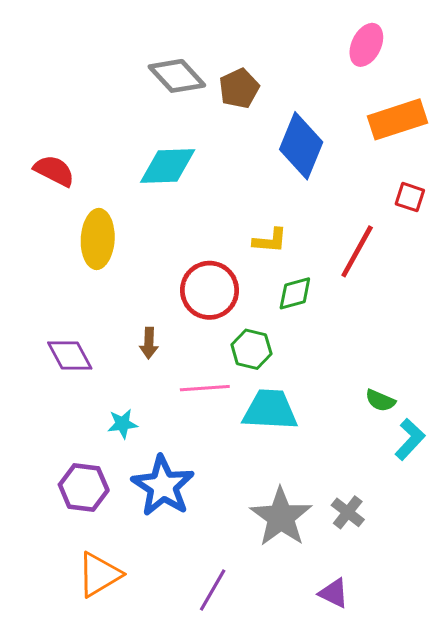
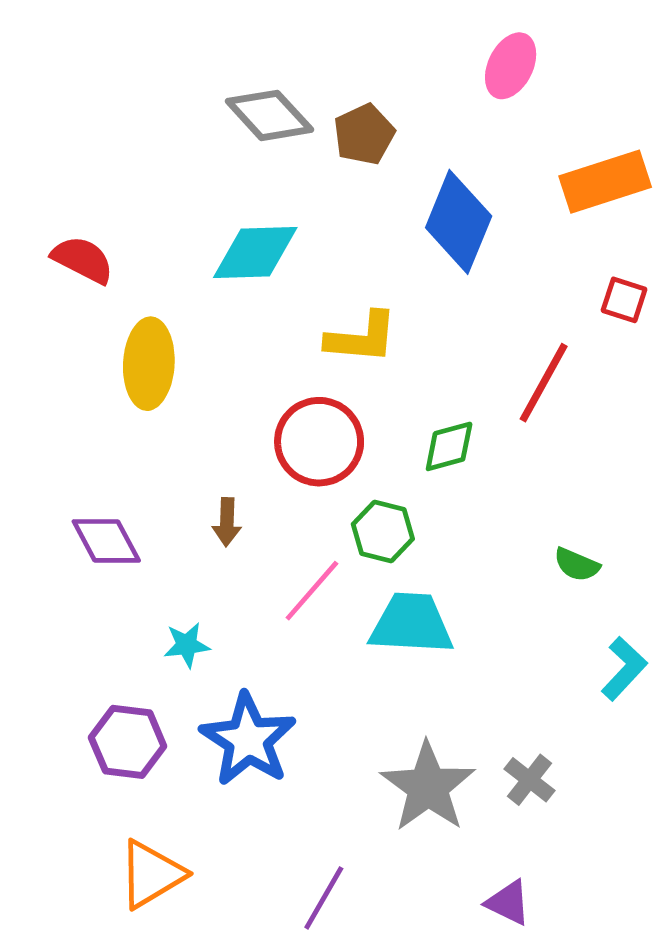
pink ellipse: (366, 45) -> (511, 66), moved
yellow L-shape: (270, 241) -> (362, 338), moved, size x1.4
pink line: (205, 388) -> (312, 591), turned -45
green semicircle: (380, 401) -> (577, 565), moved

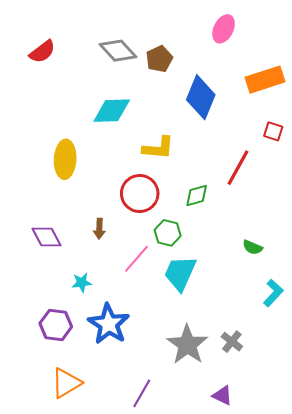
red semicircle: (83, 260) -> (42, 52), moved, turned 116
cyan trapezoid: (411, 624) -> (180, 273), turned -69

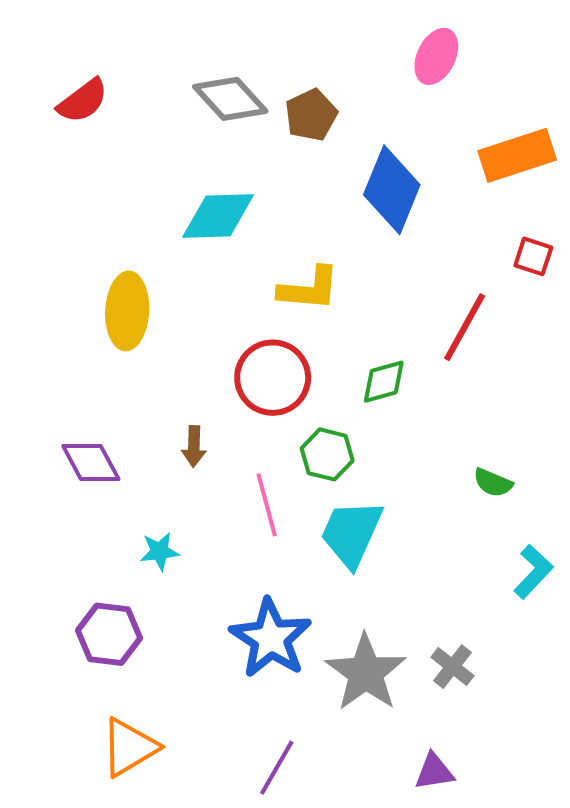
pink line: (137, 259) -> (267, 505), turned -56
blue star: (109, 324) -> (271, 638), moved
purple triangle: (223, 395) -> (434, 772), turned -35

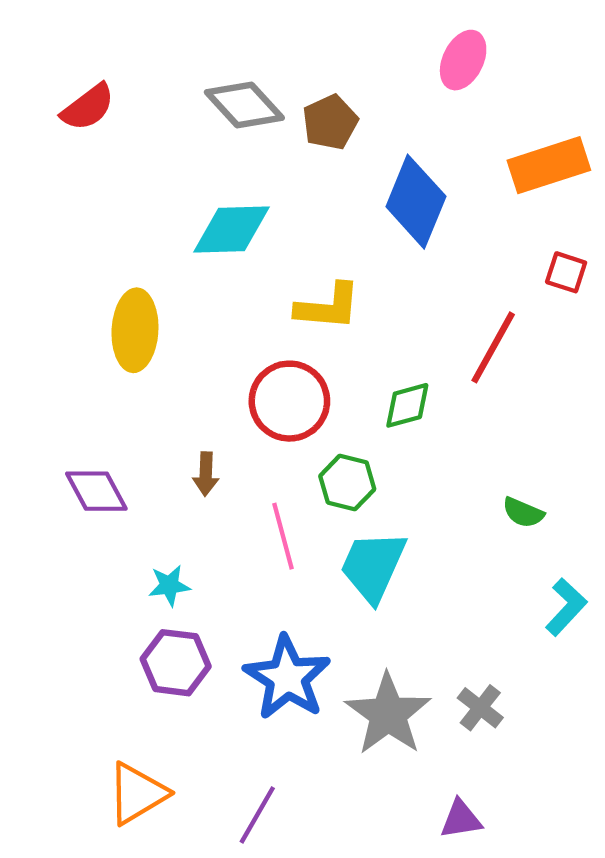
purple hexagon: (109, 634) -> (176, 663), moved
purple line: (277, 768) -> (257, 815), moved

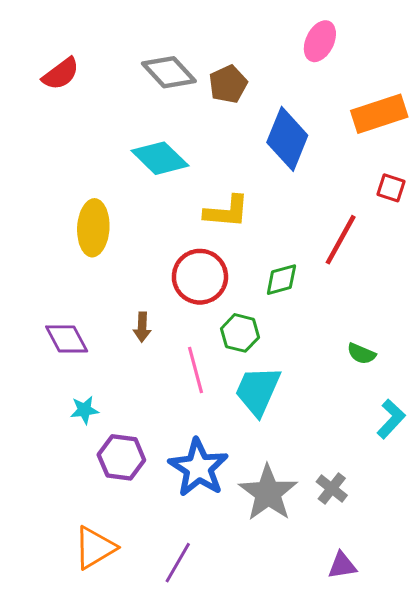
cyan diamond: (231, 229) -> (160, 158), turned 46
cyan star: (169, 585) -> (84, 410), moved
purple triangle: (461, 819) -> (342, 566), moved

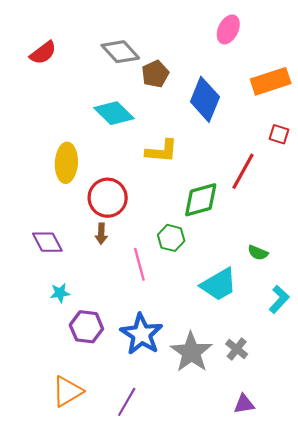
brown pentagon: (228, 84) -> (155, 74), moved
red circle: (200, 277) -> (108, 198), moved
green diamond: (281, 280) -> (201, 200), size x1.5
cyan trapezoid: (258, 391) -> (219, 284), moved, turned -144

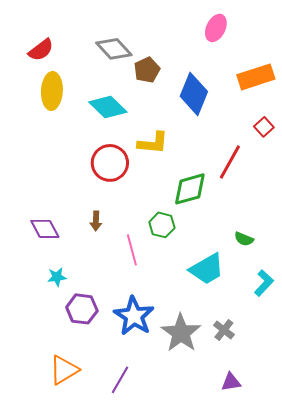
red square: (279, 134) -> (264, 127), turned 30
yellow ellipse: (66, 163) -> (52, 91), moved
red circle: (108, 198) -> (110, 163), moved

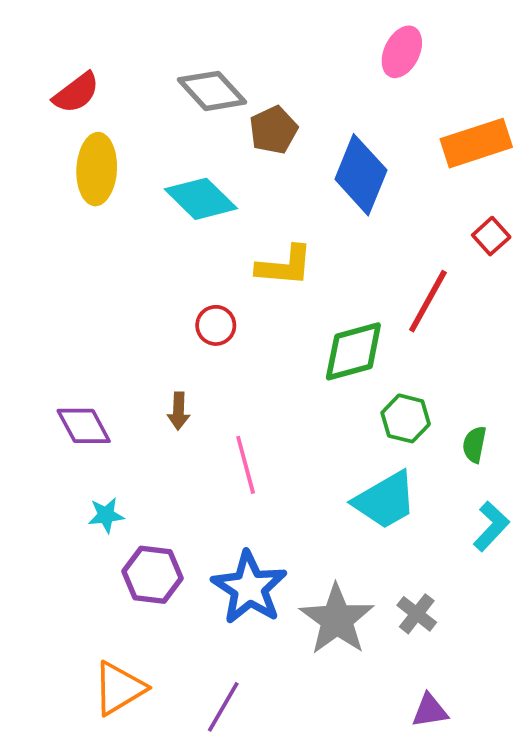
red circle: (110, 163) -> (216, 325), moved, size x0.6
green hexagon: (162, 225) -> (406, 418), moved
green semicircle: (244, 239) -> (474, 445), moved, turned 78

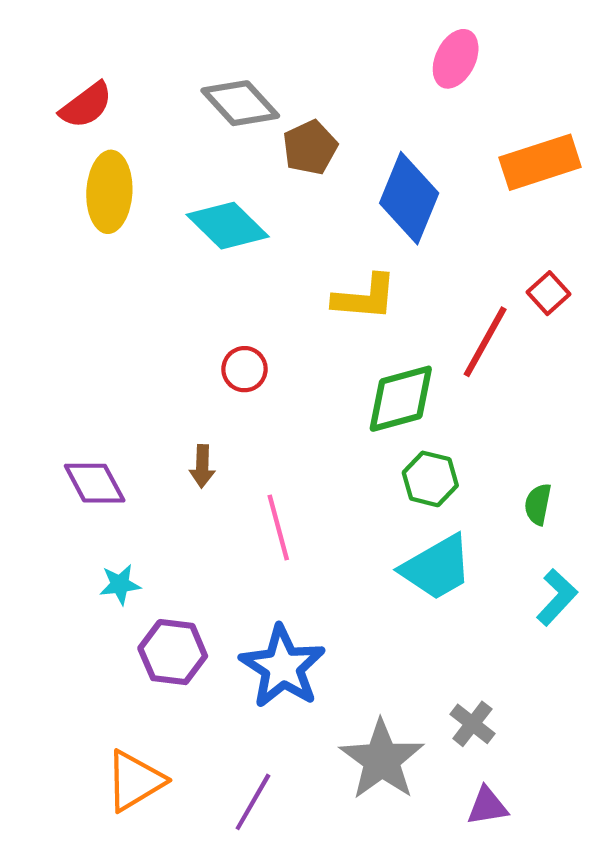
red square: (491, 236) -> (548, 293), moved
yellow L-shape: (285, 266) -> (365, 297), moved
green hexagon: (406, 418) -> (430, 479), moved
gray cross: (417, 614) -> (472, 724), moved
gray star: (337, 619) -> (382, 760), moved

